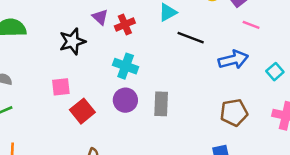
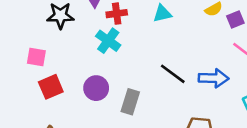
black line: (191, 38) -> (173, 74), moved
cyan cross: (126, 66) -> (108, 41), moved

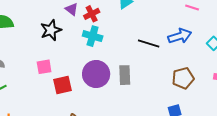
red square: (51, 87) -> (62, 85), turned 30
purple circle: (96, 88) -> (96, 74), size x1.4

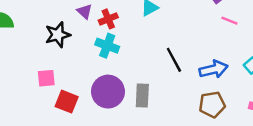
blue arrow: (180, 36) -> (214, 69), moved
black line: (149, 44) -> (174, 60), turned 40
red square: (62, 85) -> (67, 102), turned 30

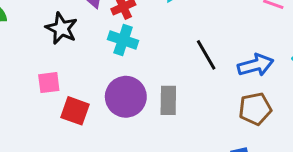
black star: (58, 35) -> (61, 28), turned -30

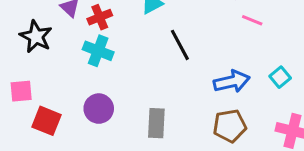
black line: (206, 55) -> (180, 45), moved
purple circle: (126, 97) -> (99, 109), size x0.7
gray rectangle: (168, 100) -> (156, 123), moved

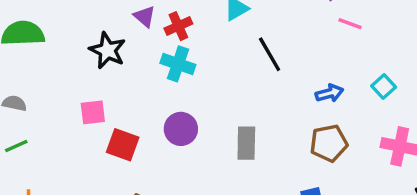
blue arrow: (232, 81) -> (329, 93), size x0.7

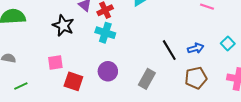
black line: (270, 54) -> (169, 50), moved
gray rectangle: (246, 143) -> (147, 79), turned 30
green line: (16, 146) -> (21, 86), moved

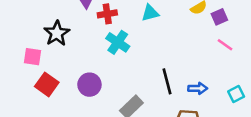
black star: (63, 26) -> (57, 33), moved
cyan cross: (105, 33) -> (118, 42), moved

